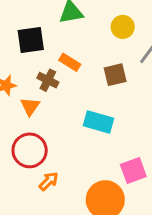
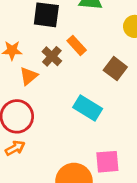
brown square: (115, 75) -> (115, 69), turned 35
orange arrow: (49, 181) -> (15, 148), moved

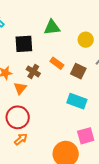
orange rectangle: (77, 45) -> (57, 63), moved
cyan rectangle: (88, 108) -> (77, 101), moved

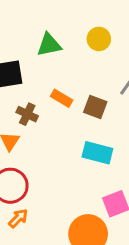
yellow circle: (86, 40) -> (99, 39), moved

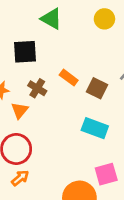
yellow circle: (99, 39) -> (104, 19), moved
green triangle: (49, 45) -> (51, 19), moved, turned 35

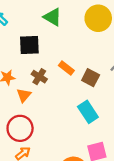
yellow circle: (104, 19) -> (98, 18), size x1.5
cyan rectangle: (95, 128) -> (88, 112), turned 35

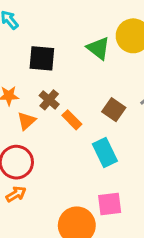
green triangle: (53, 17) -> (98, 48), moved
orange rectangle: (66, 68) -> (72, 120), moved

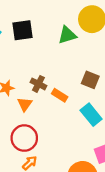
green triangle: (98, 48) -> (67, 35), turned -42
black square: (42, 58) -> (22, 30), moved

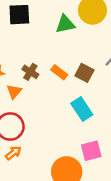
orange rectangle: (60, 95) -> (59, 72), moved

